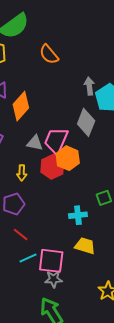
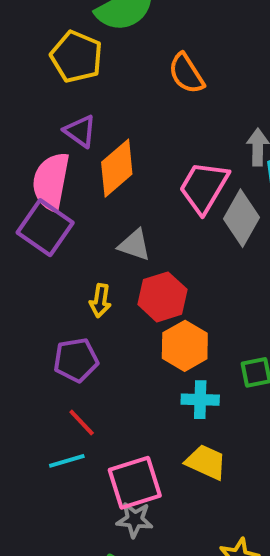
pink trapezoid: (56, 141) -> (204, 187), moved
orange hexagon: (68, 158) -> (185, 346), moved
cyan line: (28, 258) -> (67, 461), moved
pink square: (51, 261) -> (135, 483), turned -32

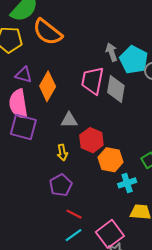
orange semicircle: (186, 73) -> (48, 32), moved, size x1.4

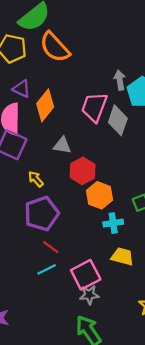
yellow arrow: (62, 153) -> (36, 179), moved, turned 140
purple pentagon: (61, 185) -> (42, 214), size x1.4

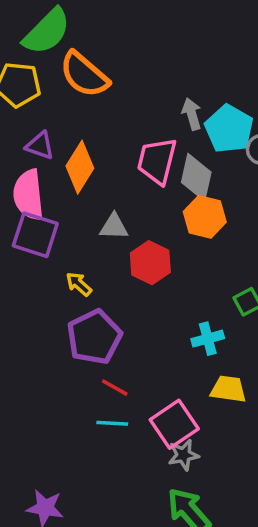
orange hexagon: (100, 195) -> (205, 217), moved
cyan line: (47, 269) -> (112, 423), turned 36

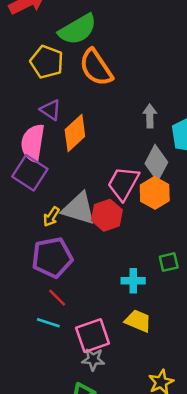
gray arrow: (192, 114) -> (150, 116), moved
pink trapezoid: (157, 161) -> (123, 183), moved
gray triangle: (114, 227) -> (79, 209), moved, size x1.6
yellow arrow: (79, 284) -> (51, 217), turned -114

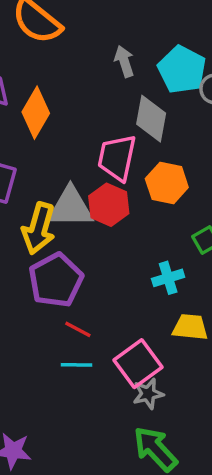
orange hexagon: (155, 193) -> (167, 183), moved
yellow arrow: (51, 217) -> (39, 228), size x1.8

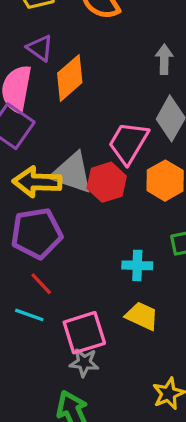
yellow arrow: (39, 228) -> (37, 182), turned 57

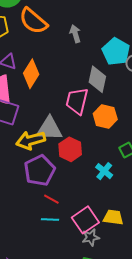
gray arrow: (164, 59) -> (75, 34), moved
red hexagon: (107, 182) -> (70, 149), moved
cyan cross: (137, 265) -> (104, 171), turned -36
yellow trapezoid: (142, 316) -> (113, 217), moved

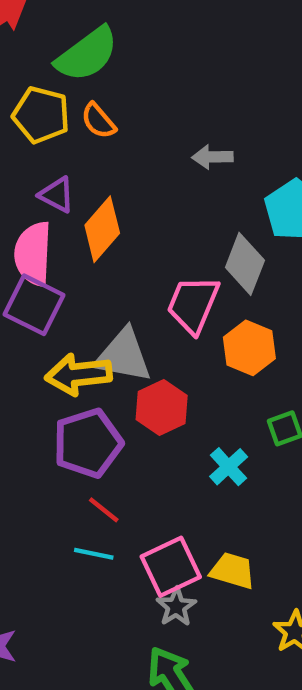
orange semicircle: (33, 21) -> (98, 121), moved, size x0.6
gray arrow: (75, 34) -> (212, 157), turned -84
gray star: (91, 237) -> (176, 607), turned -30

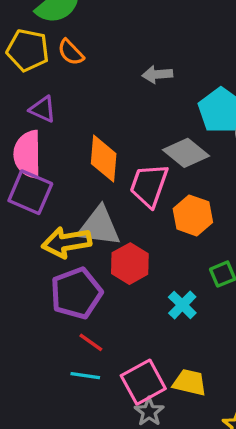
orange diamond: (102, 229) -> (104, 159), moved, turned -33
gray diamond: (245, 264) -> (186, 153), turned -69

